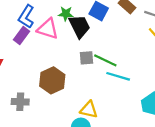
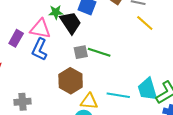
blue L-shape: (26, 17) -> (39, 49), moved
cyan line: (118, 76) -> (118, 95), moved
brown hexagon: (52, 80) -> (71, 81), moved

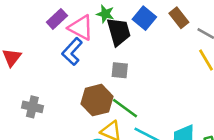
purple rectangle: (16, 38) -> (57, 19), moved
green line: (99, 52) -> (125, 108), moved

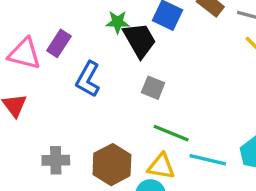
pink triangle: (81, 28) -> (24, 54), moved
gray square: (120, 70) -> (153, 88), turned 30
brown hexagon: (97, 100) -> (112, 165), moved

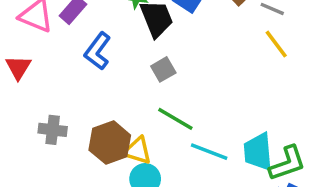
gray square: (153, 88) -> (163, 69), turned 30
yellow triangle: (161, 166) -> (137, 151), moved

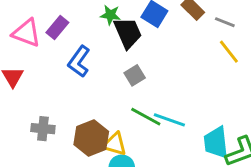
cyan line: (209, 152) -> (169, 120), moved

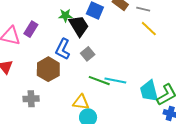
blue L-shape: (79, 62) -> (63, 49), moved
brown hexagon: (91, 138) -> (48, 69), moved

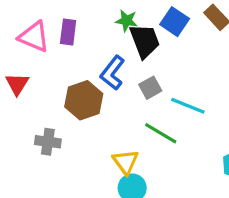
purple rectangle: (31, 29) -> (68, 32), turned -35
cyan line: (115, 80) -> (188, 106), moved
yellow triangle: (81, 102) -> (125, 162), turned 36

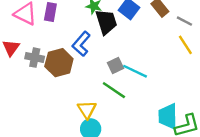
gray square: (150, 88) -> (116, 65), moved
gray cross: (48, 142) -> (35, 58), moved

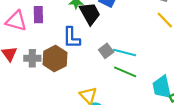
blue L-shape: (81, 44) -> (72, 38), turned -30
green line: (114, 90) -> (125, 72), moved

